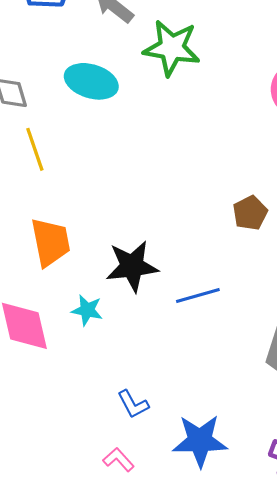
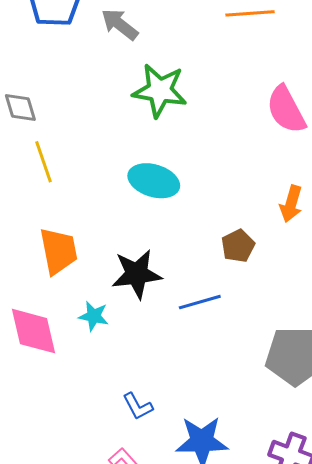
green star: (172, 48) -> (160, 91), moved
cyan ellipse: (91, 81) -> (154, 181), moved
brown pentagon: (250, 213) -> (238, 246), moved

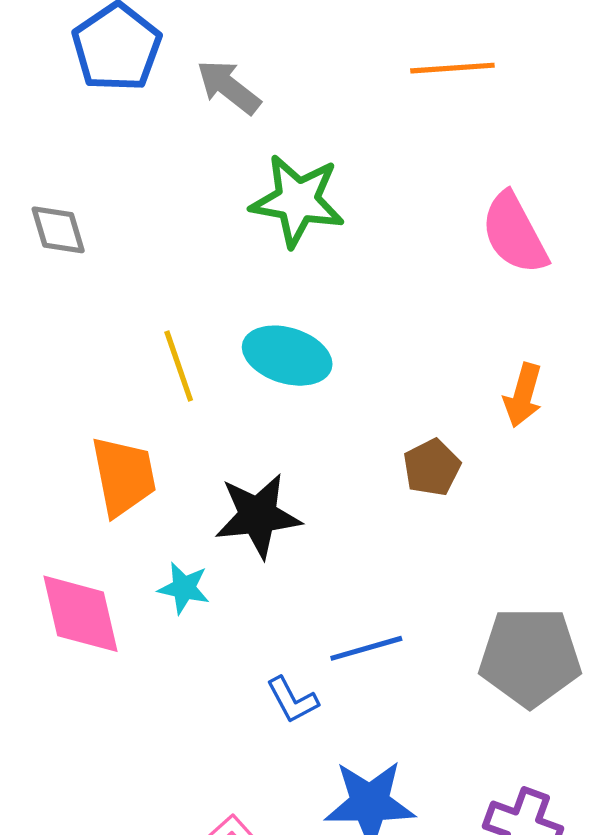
yellow line: (43, 162) -> (179, 366), moved
blue line: (200, 302) -> (366, 648), moved
blue L-shape: (138, 406) -> (292, 700), moved

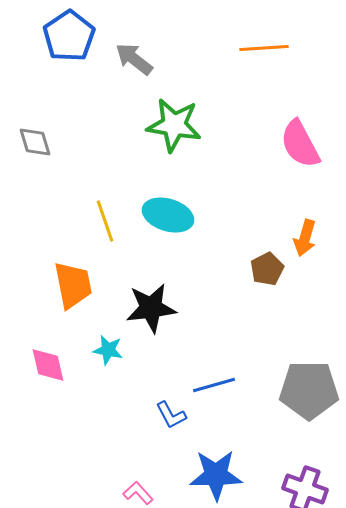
brown pentagon: (432, 468) -> (267, 269), moved
pink diamond: (81, 614) -> (48, 365), size x0.7

